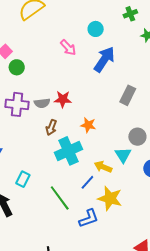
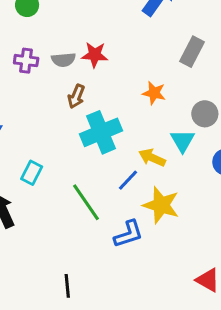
purple cross: (17, 104) -> (26, 61), size x0.7
orange star: (88, 125) -> (154, 93), moved

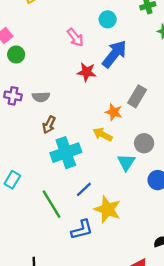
red star: (95, 55) -> (87, 72), moved
orange star: (154, 93) -> (114, 112), moved
yellow arrow: (152, 158) -> (103, 135), moved

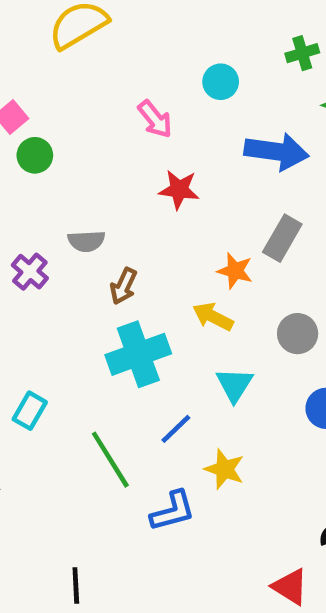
blue arrow: (114, 54) -> (276, 152), moved, turned 60
purple cross: (13, 96) -> (30, 272), moved, turned 30
brown arrow: (49, 125) -> (124, 286), moved
cyan triangle: (126, 162) -> (235, 385), moved
yellow star: (107, 209) -> (224, 469), size x0.7

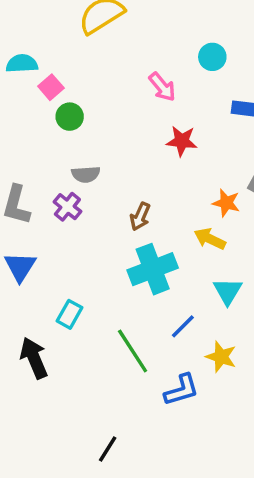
gray semicircle: (86, 241) -> (86, 174), moved
black line: (76, 586) -> (108, 449), turned 36

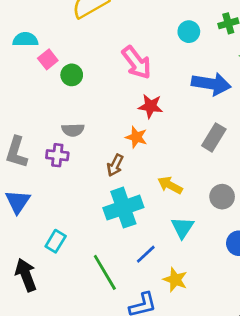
cyan circle: (212, 57) -> (189, 32), moved
pink arrow: (162, 87) -> (137, 62), size x1.4
green circle: (70, 117) -> (72, 75), moved
orange star: (226, 203) -> (136, 137), moved
purple cross: (67, 207) -> (57, 155), turned -35

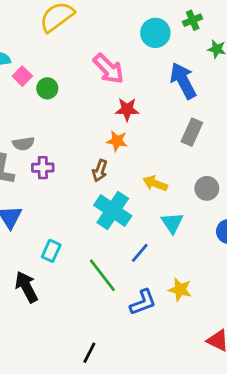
cyan circle: (189, 32) -> (155, 33), size x1.4
blue arrow: (211, 84) -> (183, 81), turned -120
gray semicircle: (73, 130) -> (23, 144), moved
cyan cross: (123, 208) -> (113, 210), turned -30
yellow star: (175, 280) -> (180, 290), moved

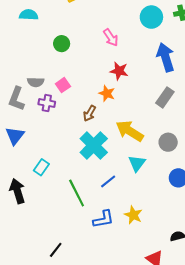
pink arrow: (109, 69) -> (111, 38), size x0.7
pink square: (22, 76) -> (63, 85), moved
yellow arrow: (155, 183) -> (130, 131), size x1.5

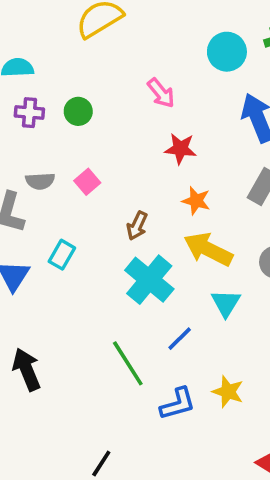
orange star: (107, 93) -> (196, 201), moved
purple cross: (47, 103) -> (29, 113), moved
cyan rectangle: (41, 167) -> (62, 255), moved

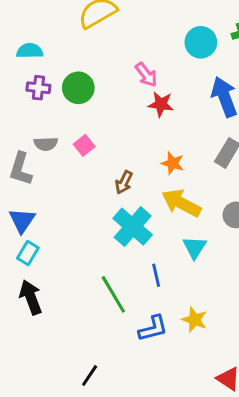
green circle: (78, 111) -> (78, 88), size x1.4
red star: (180, 149) -> (161, 104), moved
cyan rectangle: (62, 255) -> (28, 253), moved
blue line: (180, 339) -> (156, 275), turned -60

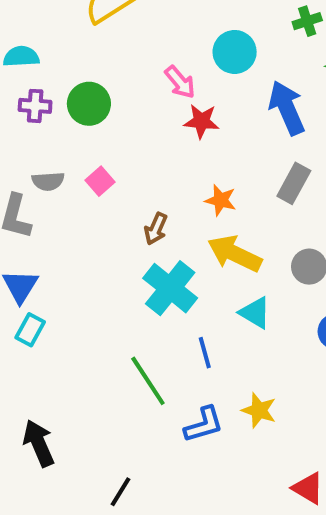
cyan circle: (201, 42) -> (235, 52), moved
cyan triangle: (195, 247) -> (255, 313), turned -30
black arrow: (31, 297) -> (39, 443), moved

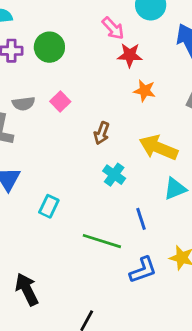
orange star: (221, 200) -> (145, 91), moved
cyan cross: (170, 288) -> (114, 175), size x0.6
cyan triangle: (255, 313) -> (175, 189), turned -50
cyan rectangle: (30, 330) -> (49, 206), moved
green line: (148, 381) -> (102, 241), turned -36

